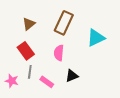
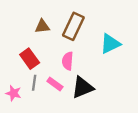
brown triangle: (29, 24) -> (42, 26), moved, turned 32
black triangle: (72, 76) -> (83, 87), size x1.5
pink rectangle: (47, 82) -> (55, 84), moved

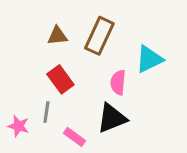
red rectangle: (30, 59) -> (60, 79), moved
pink semicircle: (68, 61) -> (118, 82), moved
pink rectangle: (55, 84) -> (74, 137), moved

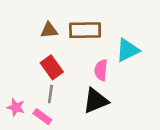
brown rectangle: (99, 36) -> (85, 30), turned 64
gray line: (46, 112) -> (50, 94), moved
pink rectangle: (74, 137) -> (42, 117), moved

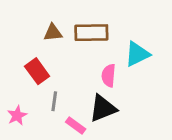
red rectangle: (52, 67) -> (37, 71), moved
pink star: (16, 107) -> (17, 116), turned 30
pink rectangle: (42, 117) -> (76, 126), moved

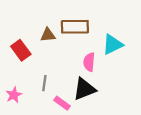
brown triangle: (53, 33) -> (48, 35), moved
red rectangle: (37, 71) -> (21, 50), moved

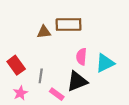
cyan triangle: (113, 44) -> (105, 63), moved
red rectangle: (21, 50) -> (16, 65), moved
pink star: (14, 95) -> (20, 93), moved

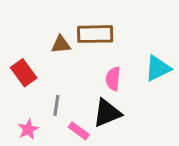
cyan triangle: (105, 63) -> (158, 68), moved
red rectangle: (16, 65) -> (24, 73), moved

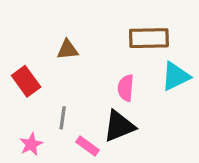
brown rectangle: (95, 34) -> (149, 38), moved

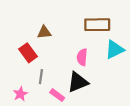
red rectangle: (26, 81) -> (28, 53), moved

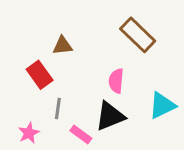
brown rectangle: (97, 25) -> (138, 35), turned 45
cyan triangle: (115, 50) -> (162, 105), moved

